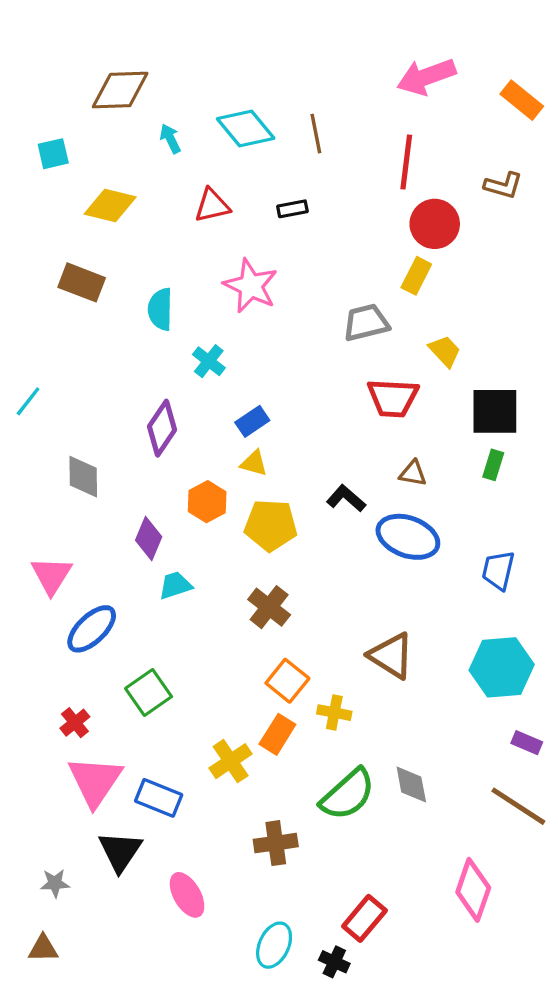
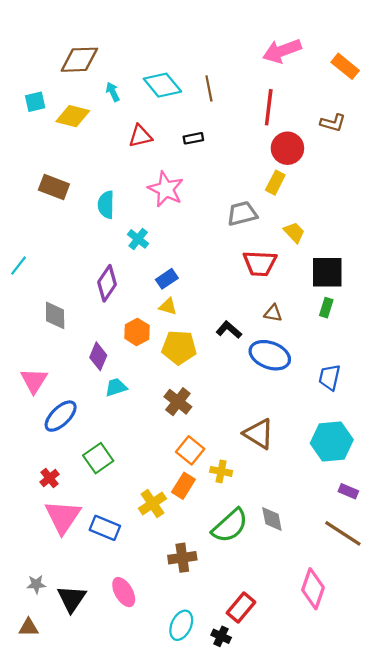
yellow diamond: (110, 206) -> (73, 116), moved
black triangle: (120, 851) -> (72, 599), moved

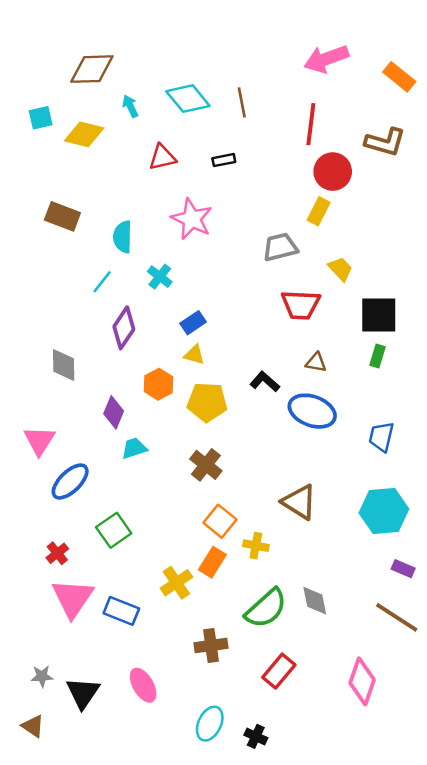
brown L-shape: (333, 123) -> (385, 142), size x1.4
cyan line: (19, 266) -> (102, 282), moved
red rectangle: (241, 608) -> (279, 671), moved
brown triangle: (28, 627) -> (33, 726), turned 35

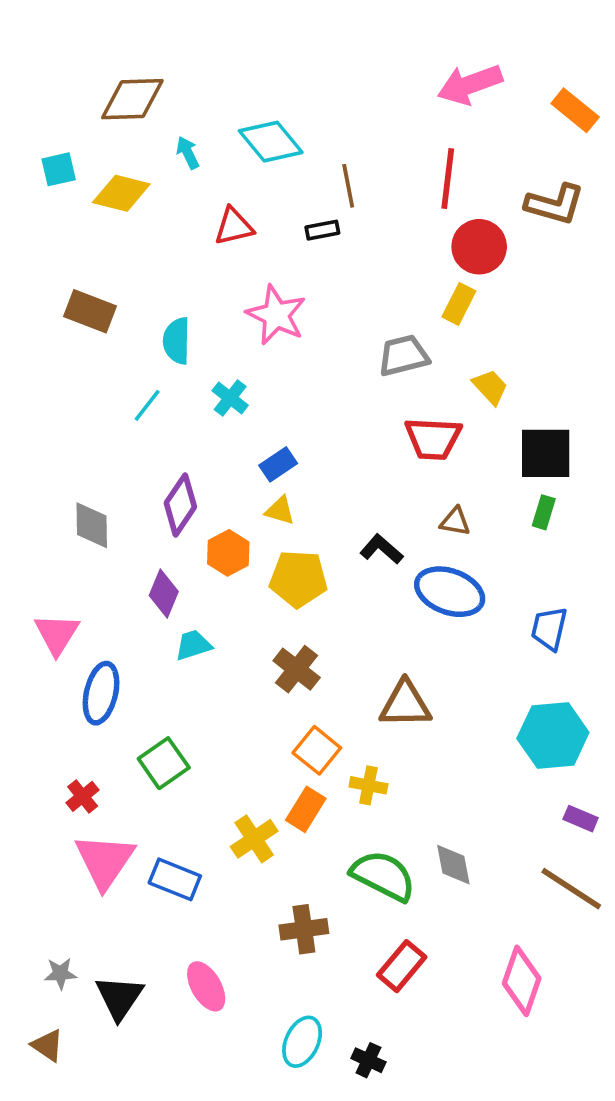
brown line: (242, 102) -> (348, 186), moved
purple diamond: (124, 328) -> (180, 505), moved
blue ellipse: (70, 482) -> (101, 693), turned -33
brown triangle: (299, 502) -> (405, 704), moved, turned -33
green semicircle: (266, 608) -> (383, 876), turned -111

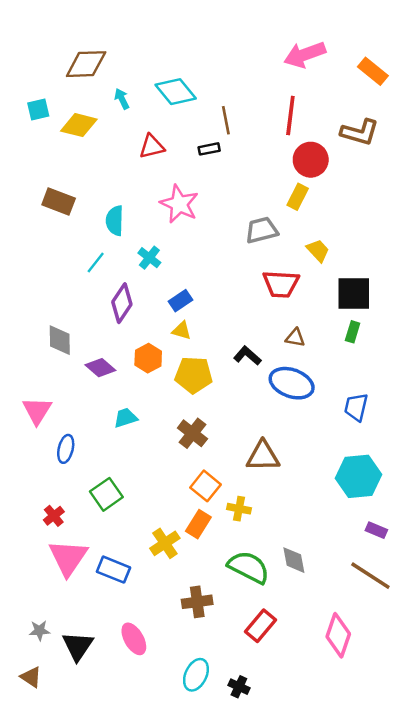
purple diamond: (180, 505) -> (122, 303), moved
purple diamond: (164, 593) -> (100, 368), moved, turned -72
blue ellipse: (101, 693) -> (66, 449), size x0.7

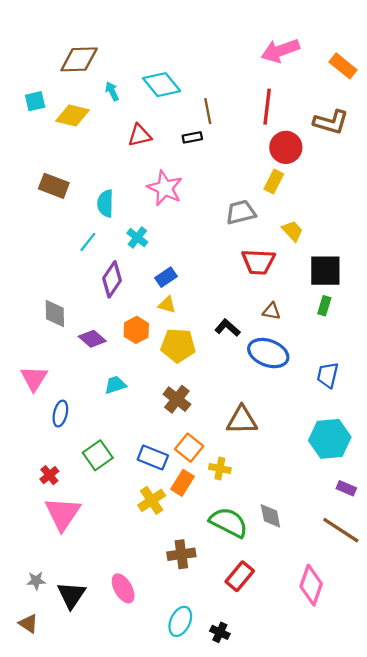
blue rectangle: (114, 570) -> (153, 458), moved

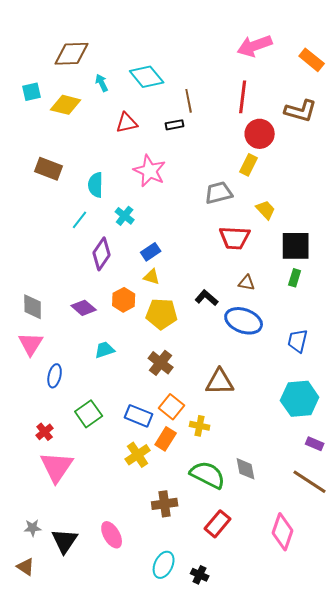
gray diamond: (55, 313) -> (33, 307), moved

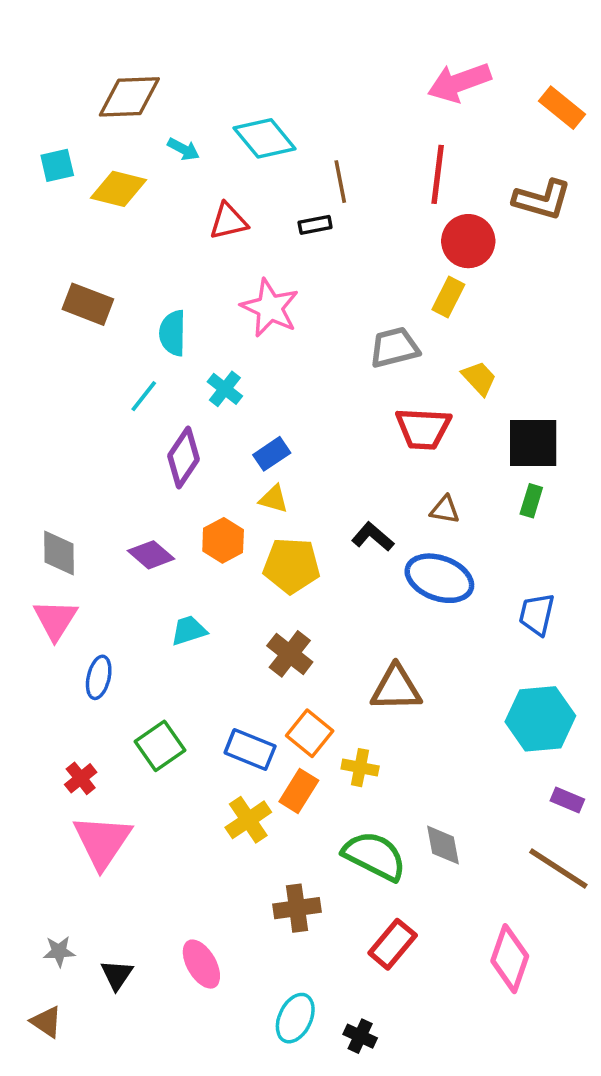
cyan arrow: (102, 83) -> (183, 149), turned 144
black triangle: (65, 541) -> (117, 975), size x0.7

